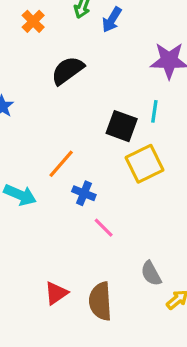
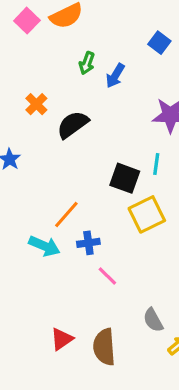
orange cross: (33, 21) -> (36, 104), moved
blue cross: (84, 193) -> (88, 243), turned -30
cyan arrow: (20, 195) -> (44, 246), moved

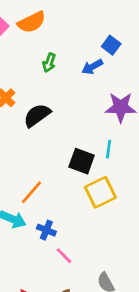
blue arrow: (115, 76) -> (92, 67), moved, turned 30
blue cross: (88, 243) -> (46, 230), moved, turned 30
pink line: (107, 276) -> (64, 256), moved

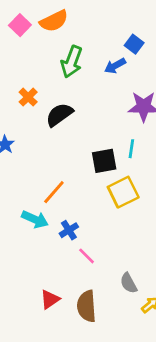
green arrow: (49, 63) -> (72, 62), size x1.6
black square: (82, 161) -> (104, 161), turned -30
blue cross: (46, 230) -> (69, 230), turned 36

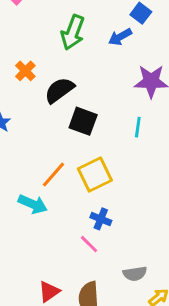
black square: (104, 161) -> (83, 121), moved, turned 30
yellow square: (123, 192) -> (95, 175), moved
blue cross: (69, 230) -> (101, 219), moved, turned -36
gray semicircle: (129, 283) -> (135, 274), turned -70

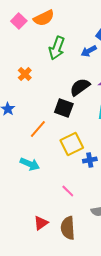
black semicircle: (59, 90) -> (80, 87), moved
orange line: (53, 175) -> (38, 129), moved
blue cross: (101, 219) -> (90, 160), moved, turned -32

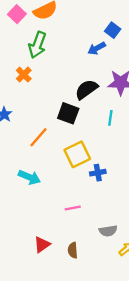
green arrow: (57, 48) -> (37, 45), moved
pink line: (68, 191) -> (73, 208), turned -56
brown semicircle: (68, 228) -> (73, 250), size x0.6

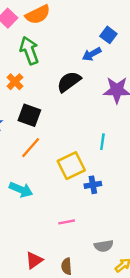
green arrow: (37, 45) -> (29, 51), turned 140
black semicircle: (86, 89) -> (69, 82), moved
black square: (68, 113) -> (29, 115), moved
cyan line: (110, 118) -> (102, 142), moved

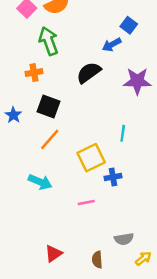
orange cross: (15, 82) -> (34, 73), turned 35
pink line: (67, 222) -> (86, 203), moved
brown semicircle: (67, 266) -> (97, 260), moved

